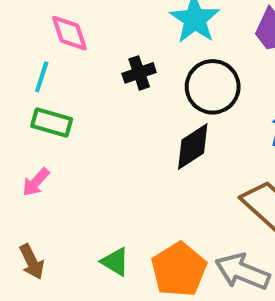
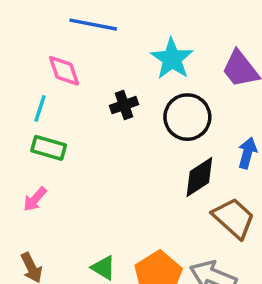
black diamond: (193, 146) -> (199, 177), moved

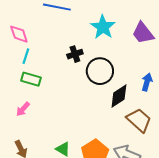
pink diamond: (64, 71) -> (19, 34), moved
black circle: (187, 117) -> (100, 71), moved

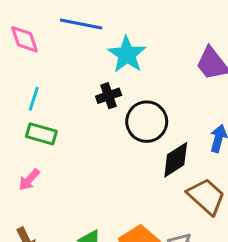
cyan star: (103, 27) -> (127, 54), moved
pink diamond: (19, 34) -> (25, 39), moved

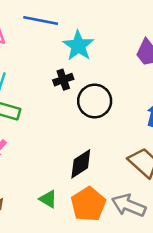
black diamond: (176, 160) -> (81, 164), moved

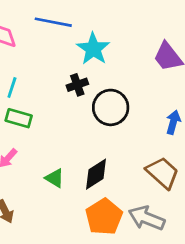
green triangle: (48, 199) -> (55, 178), moved

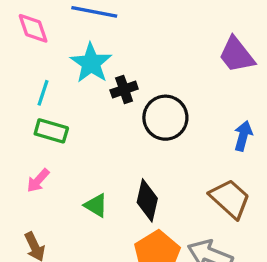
cyan star: (93, 49) -> (91, 63), moved
black diamond: (96, 174) -> (147, 200), turned -44

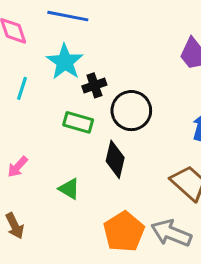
green rectangle: (51, 131) -> (78, 122), moved
black diamond: (147, 200) -> (115, 159), moved

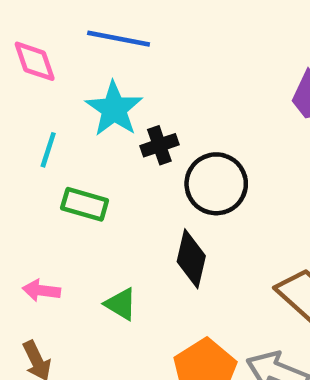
green rectangle: (78, 122) -> (85, 204), moved
pink arrow: (18, 167) -> (41, 290), moved, turned 55

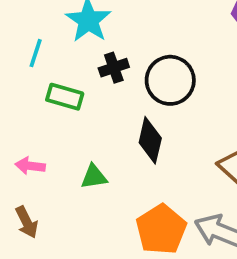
black cross: (159, 145) -> (114, 68), moved
green triangle: (121, 304) -> (94, 177), turned -40

